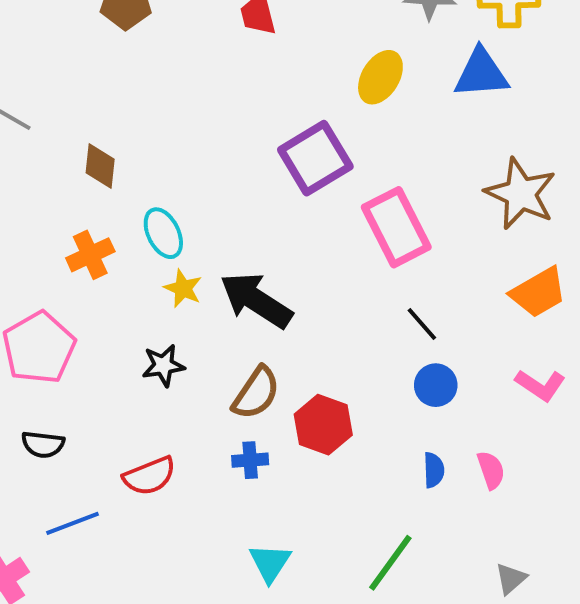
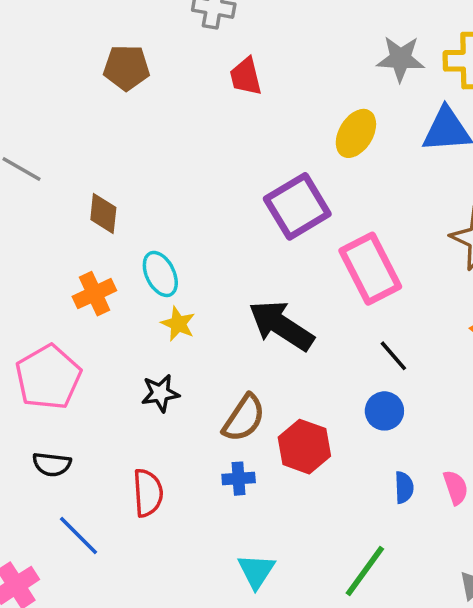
black arrow: (256, 300) -> (281, 326), moved
blue circle: (436, 385) -> (384, 411), moved
red semicircle: (149, 476) -> (148, 493), turned -72
blue line: (72, 523) -> (78, 535), turned 66

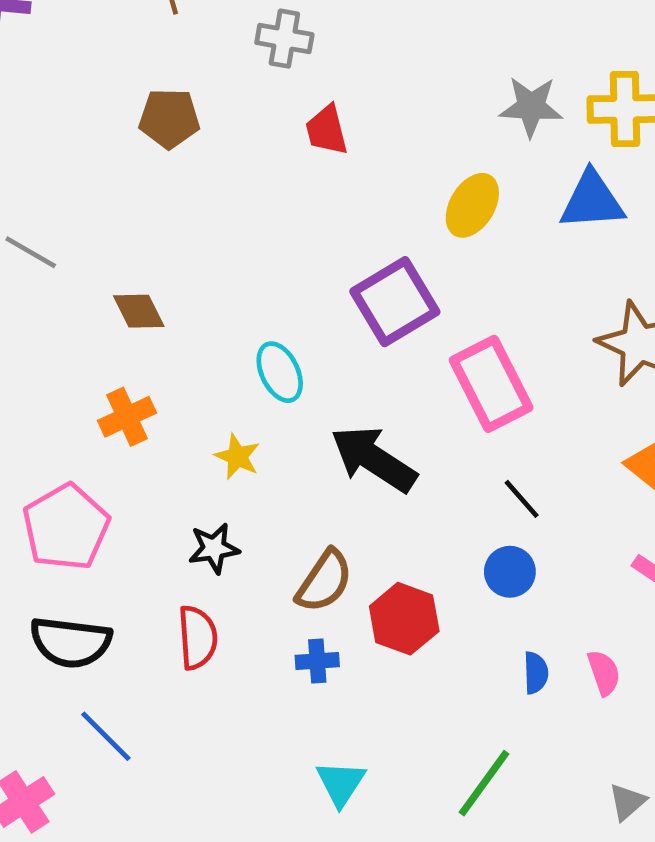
brown diamond: (103, 213) -> (139, 311), turned -33
cyan ellipse: (160, 274) -> (280, 372), moved
black semicircle: (52, 464) -> (71, 642), size x1.6
red semicircle: (148, 493) -> (197, 638), moved

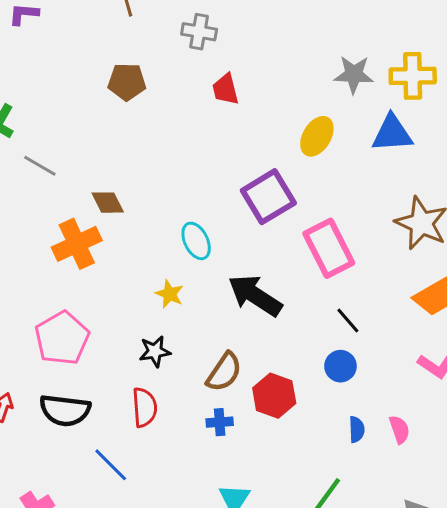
orange cross: (127, 417) -> (77, 244), moved, size x1.4
blue line: (106, 736) -> (111, 465), moved

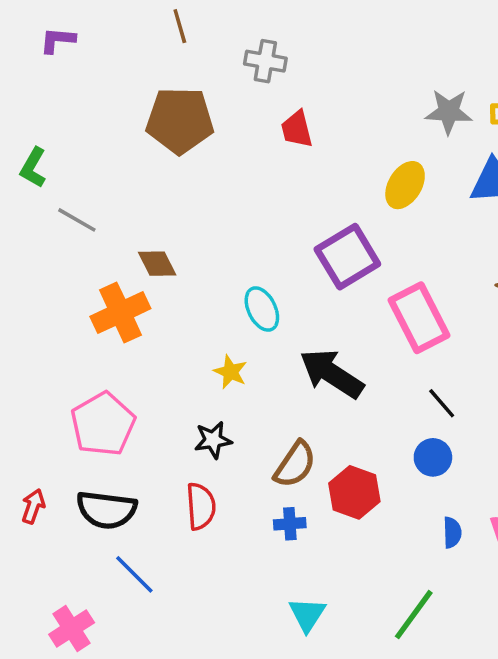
brown pentagon: (127, 82) -> (180, 120), size x1.5
blue line: (111, 465) -> (134, 574), moved

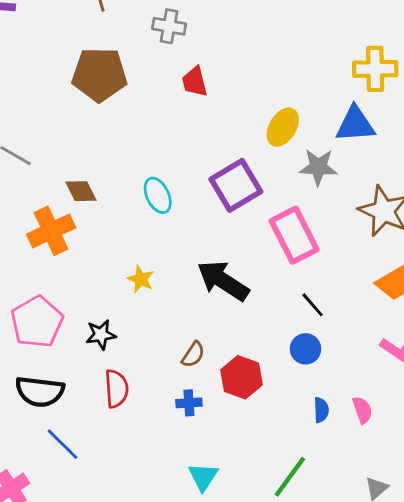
gray star: (449, 112) -> (318, 167), moved
cyan ellipse: (262, 309) -> (158, 195), moved
black star: (213, 440) -> (101, 335), moved
brown semicircle: (295, 464) -> (193, 355), size x0.7

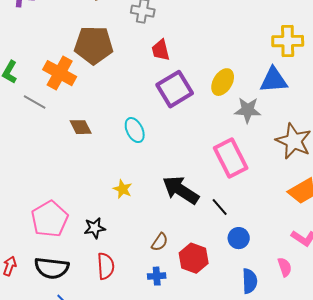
purple square: (236, 185) -> (175, 89), moved
orange cross: (51, 231) -> (60, 73), moved, turned -36
black line: (313, 305) -> (220, 207), moved
blue semicircle: (321, 410) -> (250, 281), size x1.4
pink semicircle: (362, 410) -> (285, 267), moved

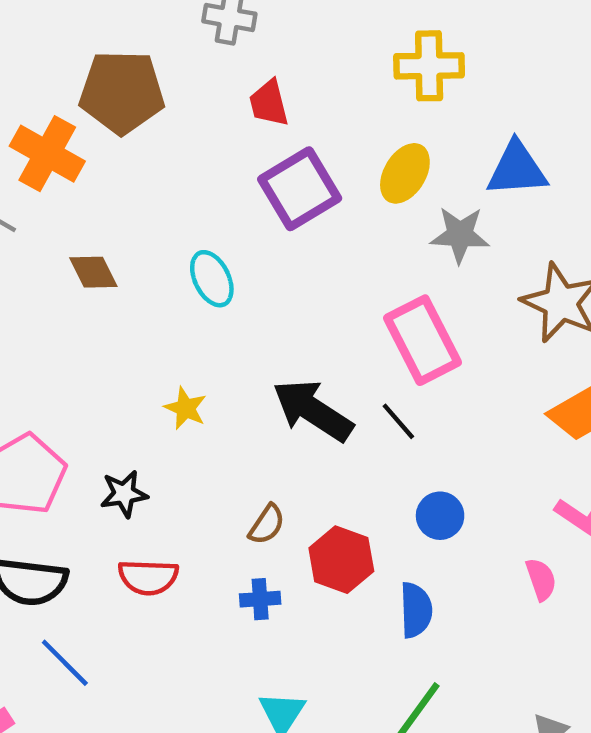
yellow cross: (288, 41) -> (429, 66), moved
black line: (220, 207) -> (398, 421), moved
red semicircle: (106, 266) -> (148, 577), turned 96
blue semicircle: (250, 281) -> (416, 610), moved

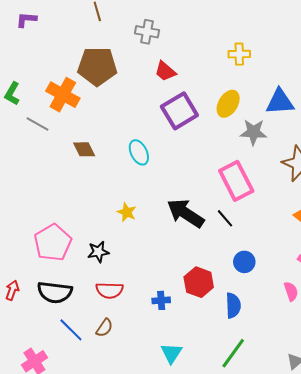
yellow cross: (429, 66) -> (239, 54), size x0.7
red trapezoid: (269, 103) -> (165, 71), turned -35
brown semicircle: (267, 524) -> (104, 328), moved

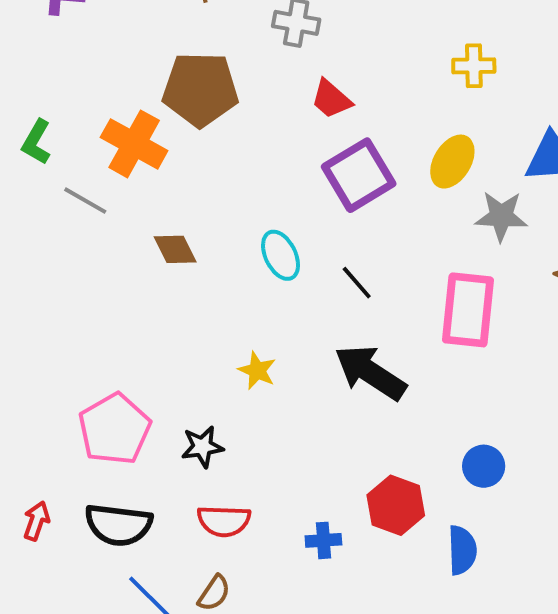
pink rectangle: (236, 181) -> (468, 310), turned 33
black line: (225, 218) -> (357, 283), moved

